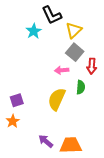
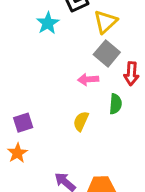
yellow semicircle: (57, 99) -> (81, 121), size x0.6

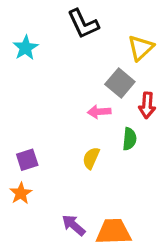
yellow triangle: (105, 22) -> (141, 48), moved
cyan star: (48, 23) -> (26, 48), moved

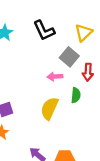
black L-shape: (83, 24) -> (44, 30), moved
yellow semicircle: (91, 158) -> (49, 108), size x1.5

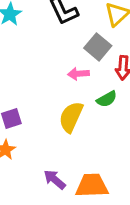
green semicircle: (76, 95) -> (107, 99), turned 56

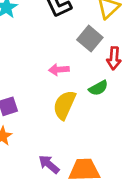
pink arrow: (78, 74) -> (59, 70), moved

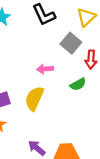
yellow semicircle: (64, 105) -> (34, 98), moved

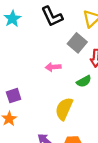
yellow semicircle: (34, 98) -> (64, 109), moved

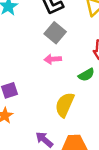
gray square: (77, 43) -> (55, 33), moved

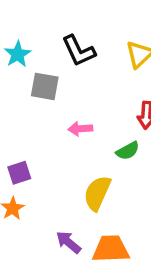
gray square: (55, 33) -> (45, 86), moved, turned -30

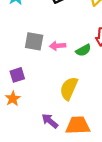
gray square: (45, 86) -> (34, 41), moved
green semicircle: (128, 151) -> (83, 50), moved

